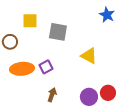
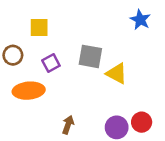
gray square: (58, 32) -> (90, 56), moved
purple square: (46, 67) -> (51, 63), moved

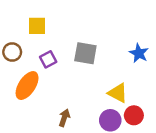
blue star: (140, 20) -> (139, 53), moved
yellow triangle: (117, 74) -> (118, 93), moved
orange ellipse: (29, 91) -> (27, 86), turned -52

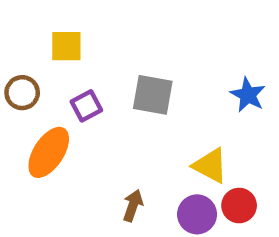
brown arrow: (64, 118) -> (133, 206), moved

